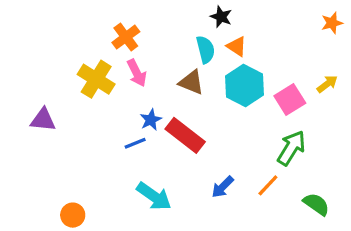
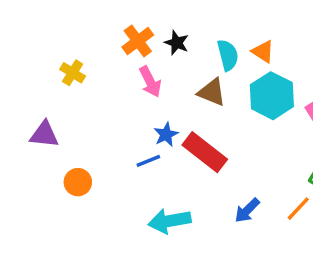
black star: (221, 17) -> (177, 43), moved
yellow cross: (96, 79) -> (73, 73), moved, size x0.6
cyan arrow: (154, 196) -> (170, 221), turned 135
orange circle: (73, 215) -> (78, 182), moved

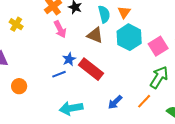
orange triangle: (263, 52) -> (124, 12), turned 32

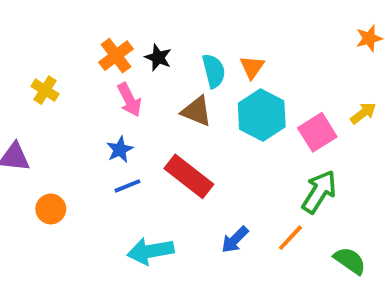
blue star: (69, 59) -> (120, 150), moved

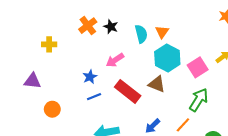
yellow cross: (45, 90) -> (49, 44), turned -32
pink arrow: (129, 100) -> (115, 60), moved, turned 84
brown triangle: (196, 111) -> (157, 84), moved

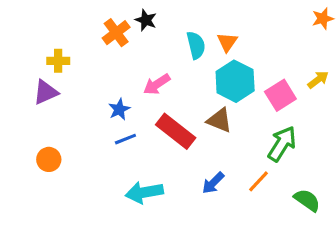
black star: (111, 27) -> (146, 20), moved
purple triangle: (32, 81) -> (46, 92), moved, turned -30
orange circle: (52, 109) -> (49, 159), moved

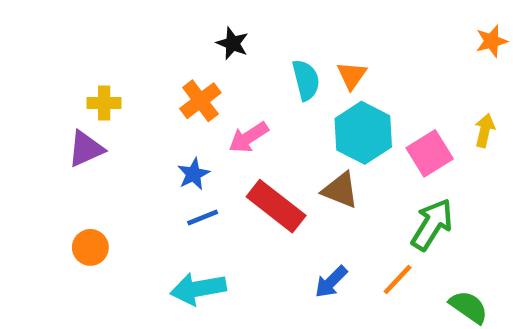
orange cross: (116, 33) -> (200, 101), moved
yellow arrow: (318, 80) -> (485, 130), turned -40
cyan arrow: (144, 192) -> (198, 289), moved

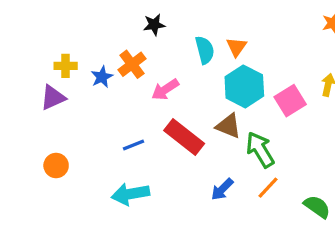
black star: (232, 43) -> (154, 25), turned -30
blue star: (194, 174) -> (102, 77), moved
green arrow: (432, 224) -> (260, 150), moved, turned -63

